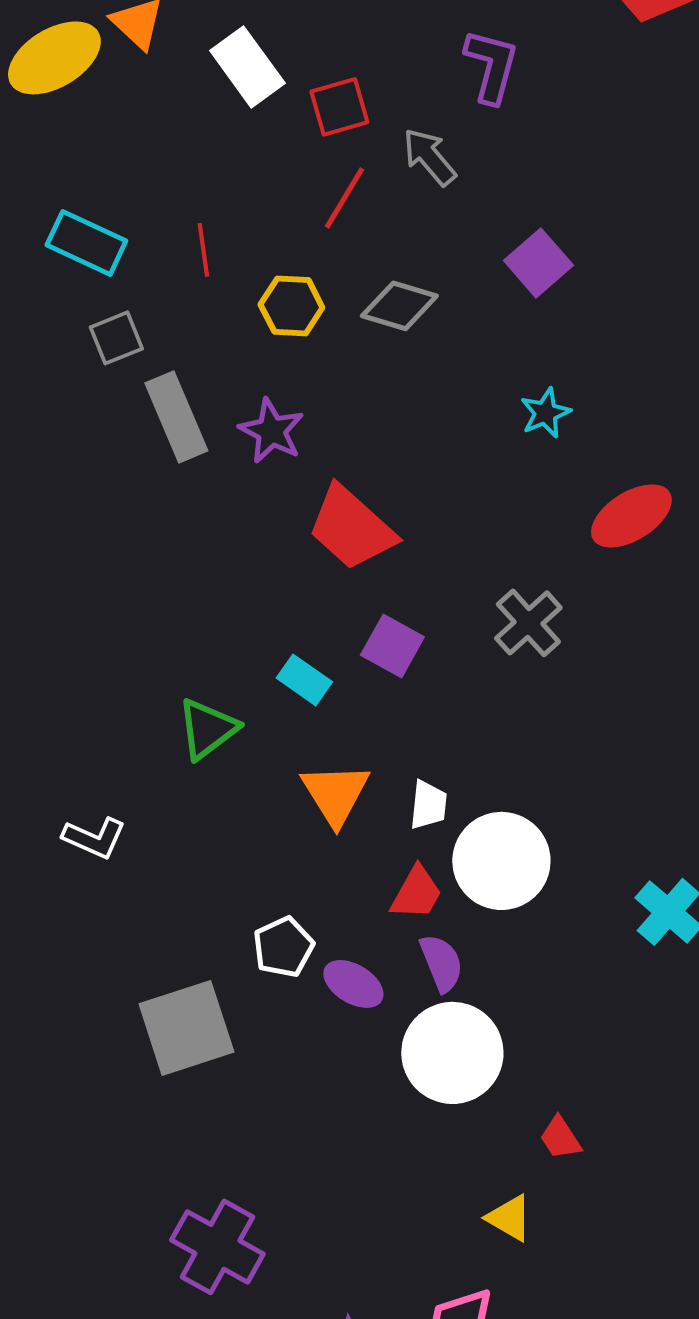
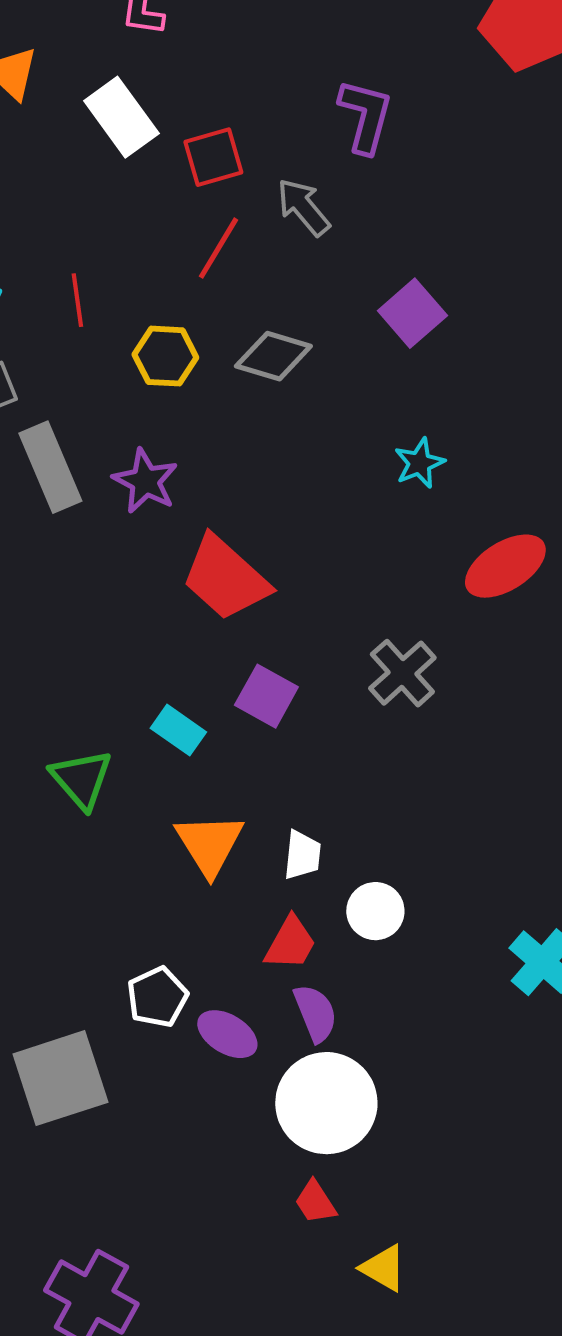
green triangle: (207, 729) -> (81, 779), turned -34
white circle: (501, 861) -> (375, 911), size x0.6
red trapezoid: (560, 1138) -> (315, 1202), moved

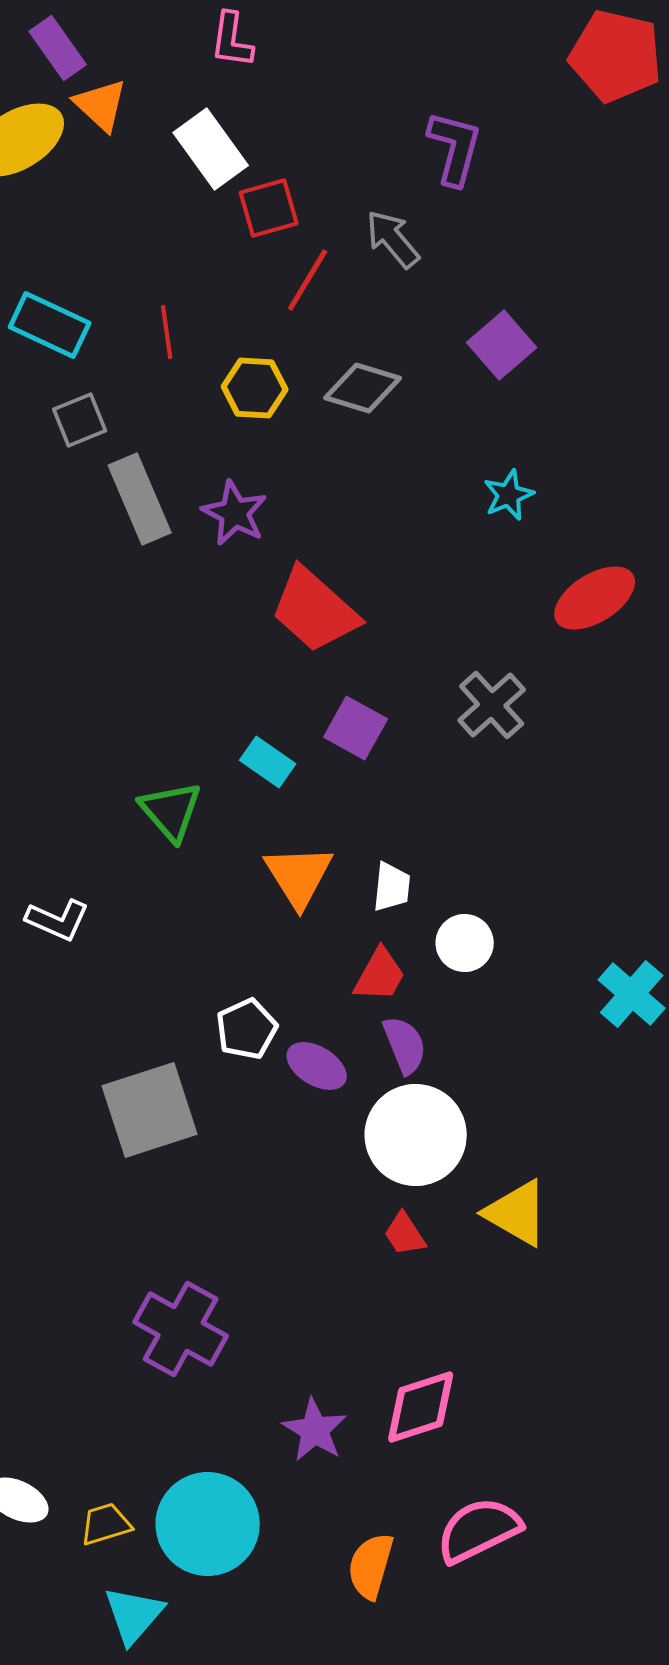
red square: (213, 157) -> (269, 208), moved
yellow triangle: (383, 1268) -> (517, 1213), moved, size x1.4

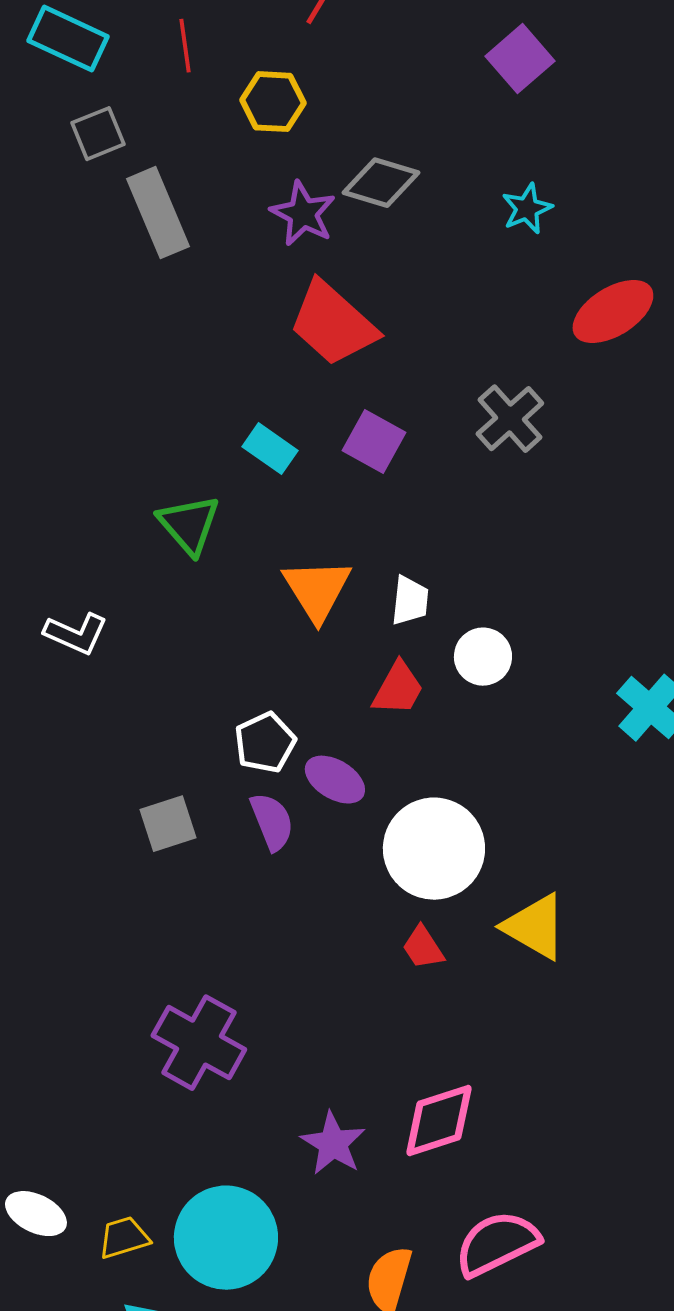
gray diamond: (363, 388) -> (381, 183), moved
purple star: (235, 513) -> (303, 214), moved
cyan rectangle: (268, 762) -> (270, 449), moved
purple semicircle: (405, 1045) -> (272, 822), moved
gray square: (150, 1110) -> (168, 824), size x0.6

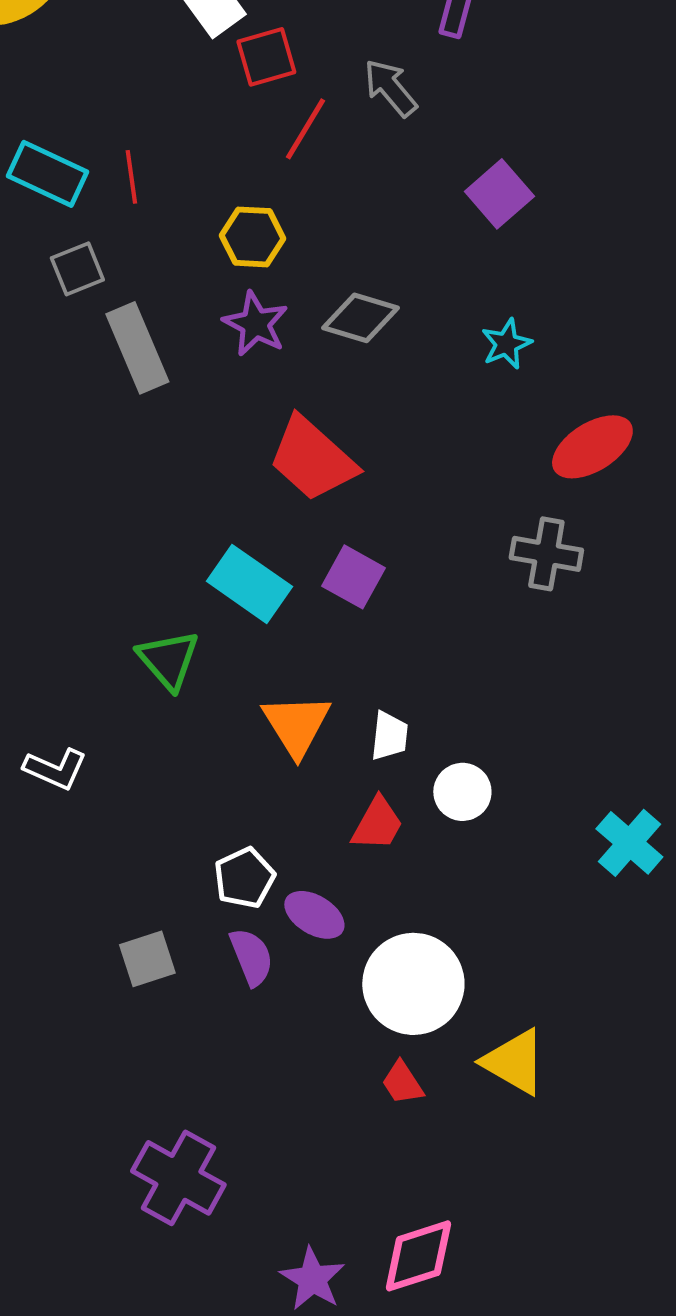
red line: (185, 46) -> (131, 177), moved
purple star: (303, 214) -> (255, 324), moved
gray cross: (510, 419) -> (546, 554), moved, turned -38
cyan rectangle: (270, 449) -> (249, 584), size x1.5

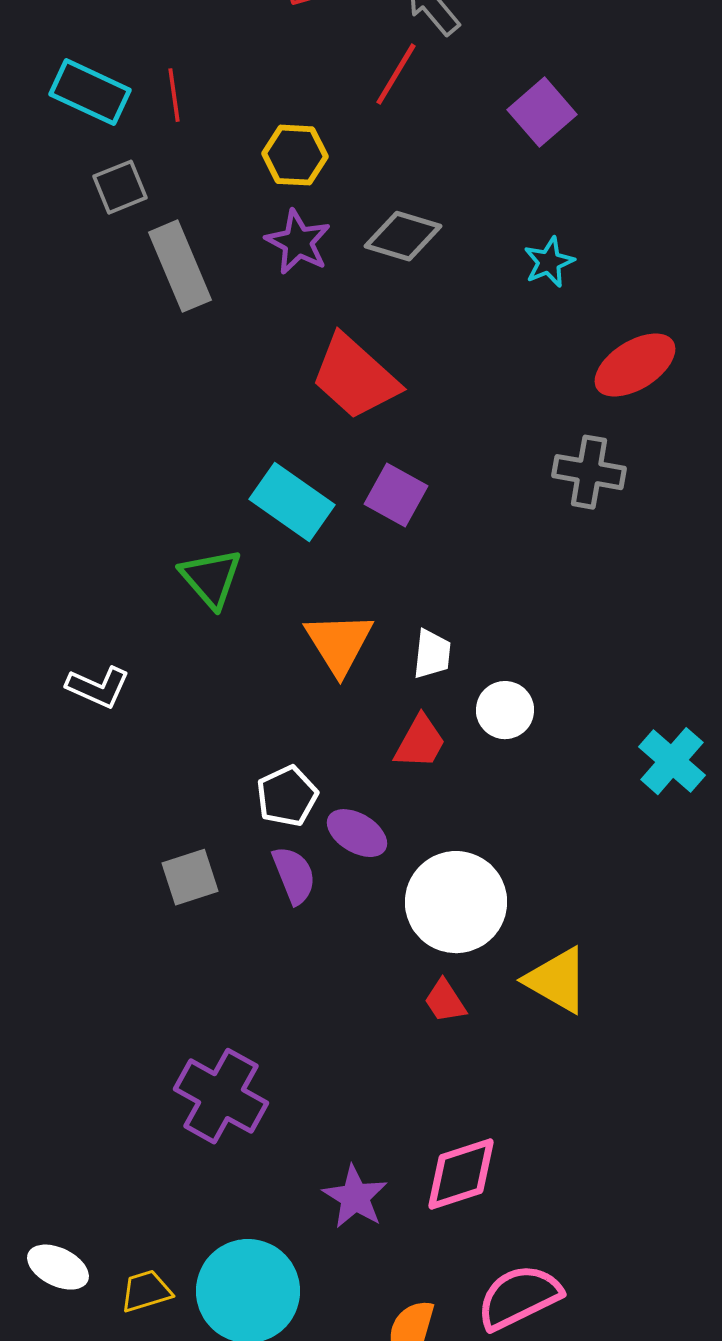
red line: (305, 129) -> (396, 74), moved

